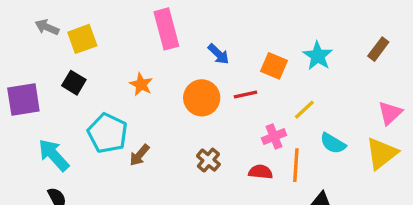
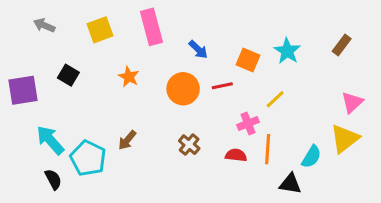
yellow square: (82, 39) -> (100, 30), moved
cyan pentagon: (107, 133) -> (88, 158), moved
cyan semicircle: (333, 143) -> (311, 157), moved, turned -90

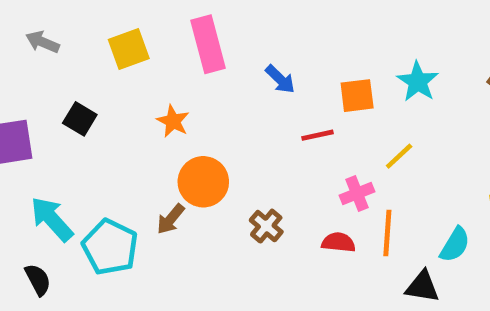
orange square: (248, 60) -> (357, 96), turned -30
orange circle: (183, 89) -> (203, 182), moved
black semicircle: (53, 179) -> (38, 280), moved

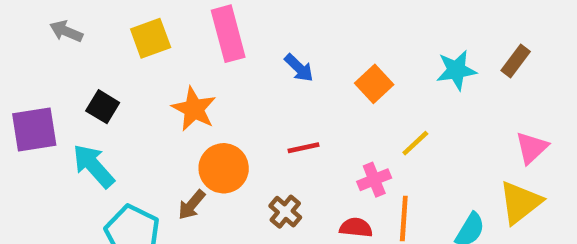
cyan star: (418, 82) -> (456, 70), moved, turned 30
orange square: (357, 96) -> (374, 84), turned -36
orange star: (173, 121) -> (194, 109), size x1.4
red line: (317, 135) -> (303, 148), moved
cyan arrow: (52, 219) -> (94, 166), moved

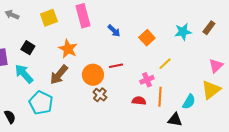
orange circle: (224, 168) -> (93, 75), moved
brown arrow: (192, 205) -> (59, 75), moved, size x1.5
brown cross: (285, 212) -> (100, 95), moved

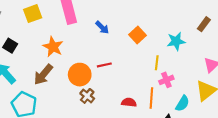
cyan star: (183, 32) -> (176, 41), moved
yellow line: (165, 64) -> (157, 63), turned -40
pink cross: (147, 80) -> (166, 80), moved

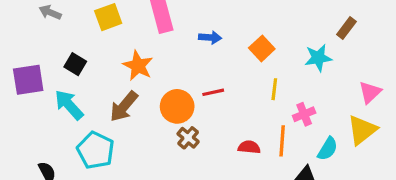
brown rectangle: (204, 24) -> (346, 28), moved
blue arrow: (102, 27) -> (210, 37), turned -40
yellow line: (157, 63) -> (274, 89), moved

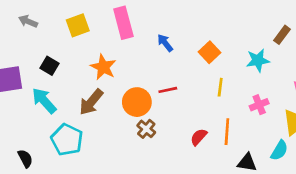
blue arrow: (210, 37) -> (165, 43), turned -132
pink cross: (304, 114) -> (259, 105), moved
red semicircle: (249, 147) -> (199, 137), turned -54
cyan semicircle: (328, 149) -> (279, 150), moved

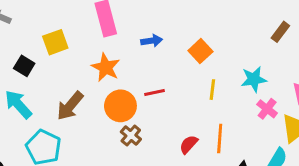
yellow square: (78, 25) -> (55, 42), moved
blue arrow: (165, 43) -> (152, 41), turned 120
cyan star: (258, 60) -> (254, 79), moved
orange star: (103, 67) -> (106, 67), moved
pink cross: (259, 105) -> (267, 109), moved, turned -30

